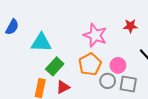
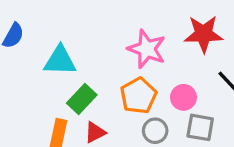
red star: (130, 26) -> (204, 34), size x1.6
gray circle: (108, 81) -> (155, 131), moved

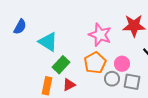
cyan triangle: (60, 61) -> (48, 42), turned 30
gray circle: (155, 131) -> (112, 79), moved

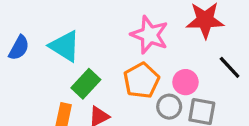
blue semicircle: (20, 27) -> (19, 48), moved

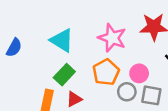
cyan triangle: (65, 46) -> (62, 40), moved

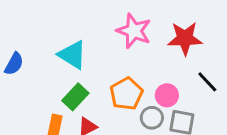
pink star: (112, 38) -> (134, 31), moved

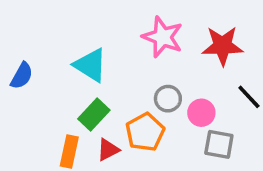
orange pentagon: (126, 94) -> (145, 132), moved
gray circle: (152, 118) -> (168, 99), moved

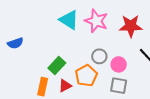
cyan triangle: (90, 65) -> (69, 20), moved
blue semicircle: (22, 76) -> (15, 43), turned 42
gray square: (219, 144) -> (119, 86), moved

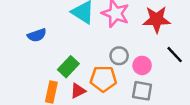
blue semicircle: (15, 43) -> (37, 35), moved
orange pentagon: (86, 76) -> (103, 79), turned 30

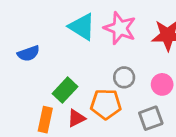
pink circle: (142, 65) -> (162, 84), moved
gray square: (142, 91) -> (151, 118), turned -30

